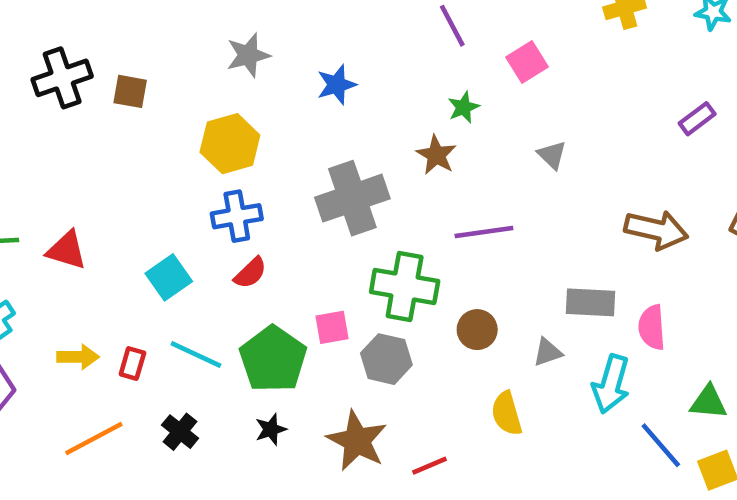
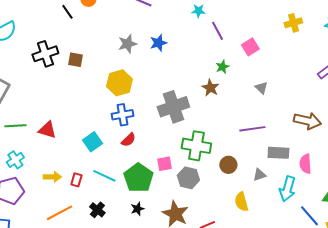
blue star: (337, 85) -> (158, 43), moved
purple line: (484, 232) -> (252, 129), moved

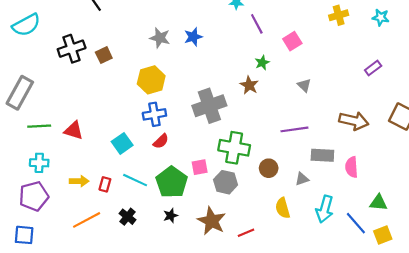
gray star: (127, 44) -> (160, 38), turned 30
brown square: (75, 60) -> (104, 55), turned -35
cyan cross: (15, 160) -> (39, 163), turned 36
cyan arrow: (287, 189) -> (325, 209), moved

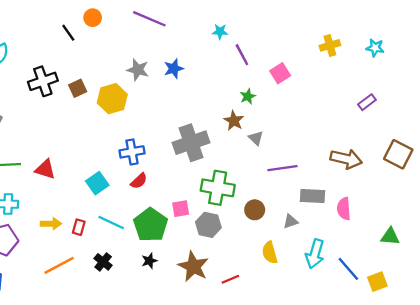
yellow hexagon: (151, 80) -> (112, 99), moved
gray triangle: (304, 85) -> (256, 138), moved
green triangle: (378, 203) -> (390, 236), moved

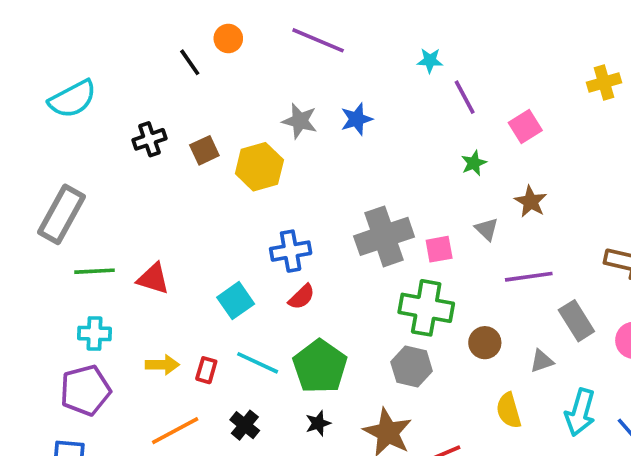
black cross: (43, 81) -> (149, 139), size x0.7
brown star: (234, 121) -> (531, 202), moved
gray rectangle: (313, 196) -> (576, 321), turned 55
pink square: (181, 209) -> (439, 249), moved

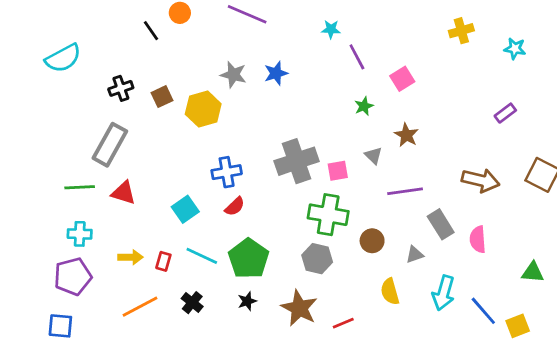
yellow cross: (604, 82) -> (461, 31), moved
gray rectangle: (62, 214) -> (110, 145), moved

